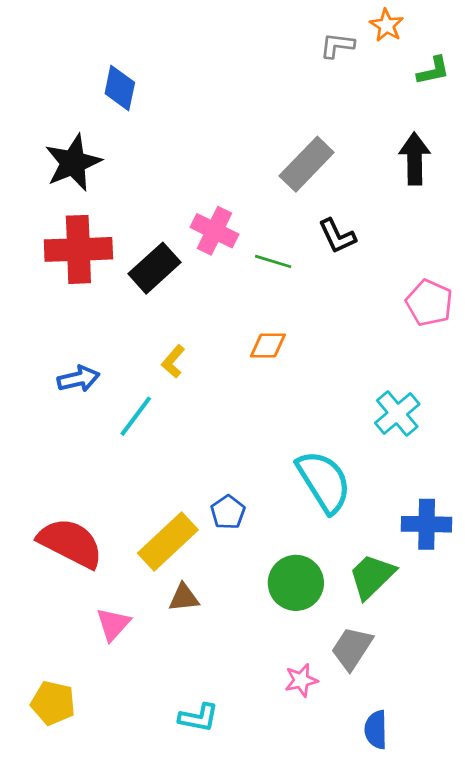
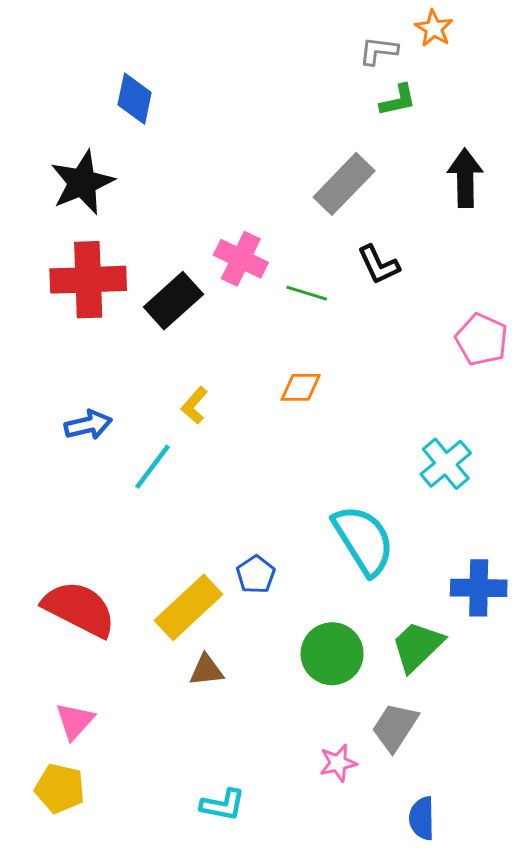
green L-shape: (433, 71) -> (398, 100), moved
pink triangle: (113, 624) -> (75, 721), moved

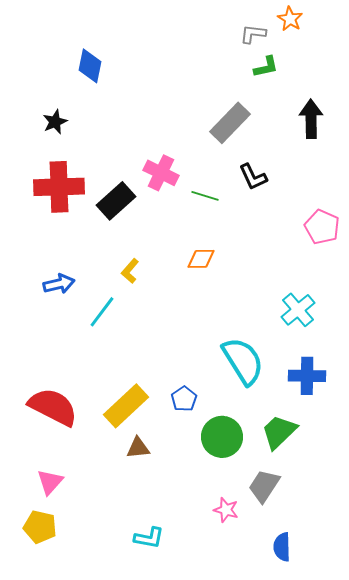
black star: (82, 182) -> (55, 122), size x0.6
blue pentagon: (256, 574) -> (184, 399), moved
blue cross: (479, 588) -> (307, 376), moved
pink star: (338, 763) -> (226, 510), turned 30

